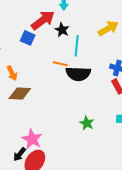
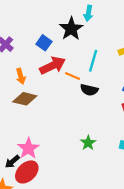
red arrow: (43, 20) -> (52, 66), moved
black star: (62, 30) -> (71, 29), moved, size x1.5
black semicircle: (78, 74) -> (89, 90), size x0.7

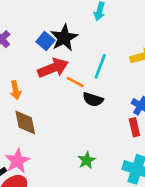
black star: (71, 29) -> (64, 38), moved
orange arrow: (21, 76) -> (16, 90), moved
brown diamond: (25, 99) -> (25, 123), moved, turned 60

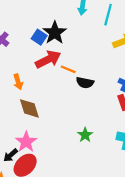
cyan line: (100, 66) -> (108, 15), moved

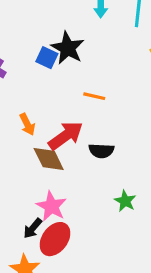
red arrow: (48, 59) -> (66, 136), moved
black semicircle: (85, 83) -> (101, 151), moved
green star: (85, 135) -> (125, 201), moved

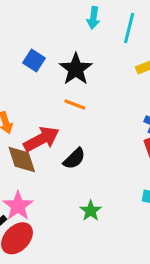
black star: (68, 48) -> (76, 69), moved
black semicircle: (101, 151) -> (74, 159), turned -55

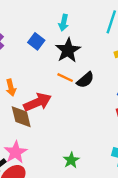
cyan arrow: (93, 18) -> (64, 23), moved
black semicircle: (74, 159) -> (85, 80), moved

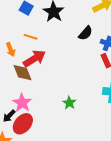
orange line: (65, 78) -> (31, 37), moved
black semicircle: (85, 80) -> (85, 33), moved

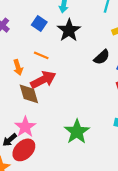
green star: (69, 103) -> (77, 132), size x1.6

